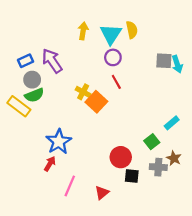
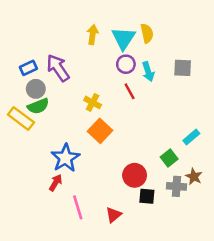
cyan arrow: (177, 64) -> (148, 72), moved
orange square: (96, 102) -> (100, 131), moved
pink line: (70, 186) -> (78, 207), turned -40

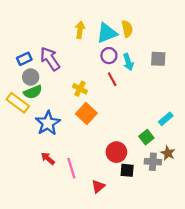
cyan triangle: (123, 38) -> (107, 33), turned 35
blue star: (65, 158) -> (48, 123), moved
red arrow: (56, 183) -> (48, 159), turned -80
pink line: (78, 207) -> (71, 168), moved

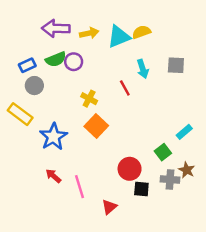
yellow semicircle: (127, 29) -> (141, 32), turned -98
yellow arrow: (80, 30) -> (89, 33), turned 70
purple circle: (109, 56) -> (74, 62), moved
purple arrow: (50, 59) -> (56, 28), moved, turned -55
green semicircle: (33, 92) -> (56, 59), moved

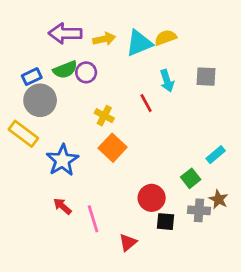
gray circle: (34, 86) -> (40, 100), size x1.5

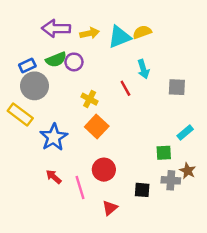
gray square: (206, 77) -> (177, 87), moved
green square: (191, 178) -> (164, 153), turned 35
red circle: (152, 198) -> (104, 170), moved

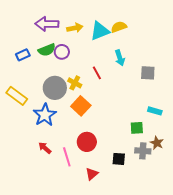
gray circle: (35, 86) -> (55, 88), moved
red line: (125, 88) -> (97, 73), moved
cyan rectangle: (185, 133) -> (155, 111), turned 56

